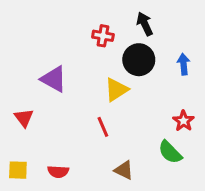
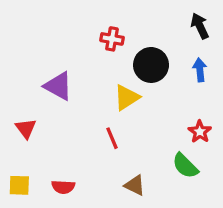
black arrow: (145, 24) -> (200, 26), moved

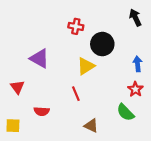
blue arrow: (200, 70) -> (138, 64), moved
red semicircle: (63, 187) -> (42, 111), moved

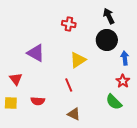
black arrow: (135, 18) -> (109, 16), moved
black circle: (102, 44) -> (107, 40), moved
yellow square: (13, 126) -> (11, 103), moved
brown triangle: (91, 126) -> (74, 114), moved

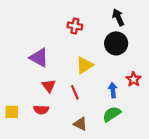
blue arrow: (125, 58) -> (113, 90), moved
red triangle: (16, 79) -> (49, 86), moved
red star: (123, 81) -> (134, 79), moved
green semicircle: (114, 102) -> (112, 114), moved, turned 102

